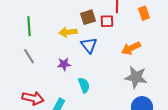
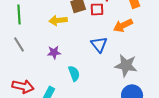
blue triangle: (89, 45) -> (99, 44), moved
orange arrow: (131, 48) -> (123, 25), moved

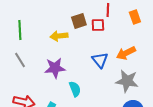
orange arrow: (123, 25) -> (126, 53), moved
purple star: (54, 52) -> (55, 68), size x1.5

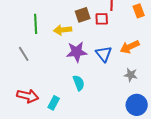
green line: (20, 30) -> (36, 24), moved
purple star: (55, 68) -> (77, 52), moved
gray star: (127, 81) -> (131, 75), size x0.6

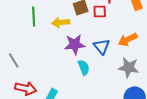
gray line: (24, 54) -> (14, 60), moved
gray star: (131, 75) -> (129, 67), size x1.5
cyan semicircle: (79, 83) -> (84, 67), moved

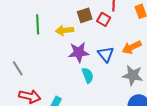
red square: (100, 11) -> (104, 19), turned 32

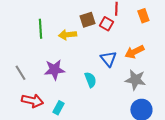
purple star: (79, 52) -> (54, 70), moved

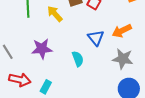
yellow arrow: (67, 35) -> (55, 14), turned 54

